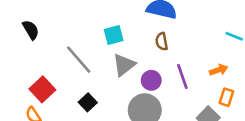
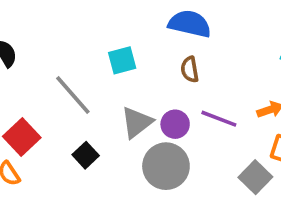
gray triangle: (124, 65) -> (137, 122), moved
purple line: (182, 76) -> (219, 119), turned -50

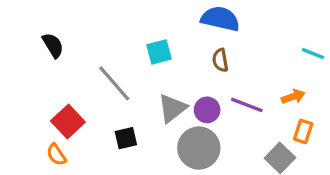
black square: (86, 155) -> (126, 138), turned 30

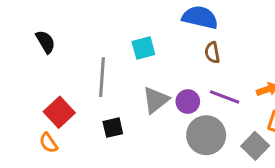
brown semicircle: (220, 60) -> (212, 53), moved
gray line: (114, 83) -> (102, 77), turned 45
gray circle: (199, 148) -> (206, 135), moved

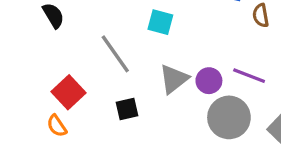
cyan square: (143, 48) -> (160, 22), turned 30
brown semicircle: (212, 53) -> (261, 15), moved
gray line: (102, 77) -> (115, 54), turned -39

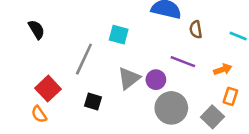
gray line: (115, 54) -> (84, 59), turned 60
purple line: (249, 76) -> (183, 62), moved
black square: (127, 109) -> (93, 101), turned 30

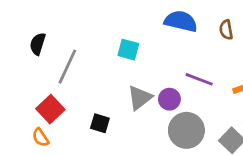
black semicircle: (36, 30) -> (38, 44), turned -132
brown semicircle: (196, 30) -> (226, 30), moved
gray line: (84, 59) -> (67, 67), moved

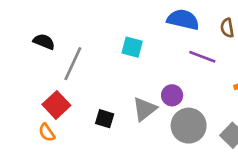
black semicircle: (38, 44) -> (44, 42), turned 95
purple line: (199, 79) -> (202, 57), moved
gray triangle: (140, 98) -> (145, 109), moved

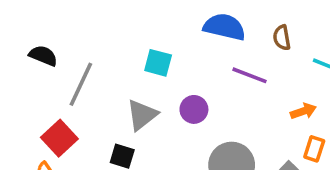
purple circle: (172, 95) -> (194, 109), moved
gray triangle: (145, 109) -> (142, 115), moved

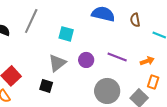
purple line: (250, 75) -> (117, 57), moved
gray line: (81, 84) -> (31, 21), moved

